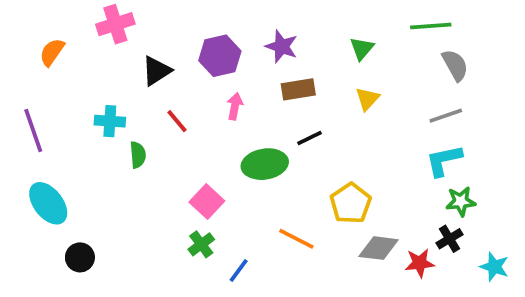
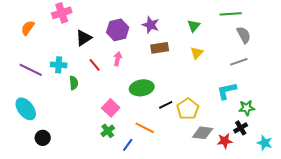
pink arrow: (235, 106) -> (118, 59), moved
purple line: (33, 130) -> (31, 70), moved, turned -45
black line: (310, 138) -> (166, 105), moved
cyan L-shape: (444, 160) -> (227, 91), moved
orange line: (296, 239) -> (145, 128), moved

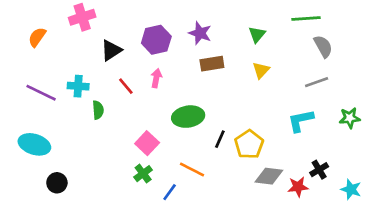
black line: (166, 105) -> (220, 139), turned -40
green star: (247, 108) -> (350, 118), moved
cyan ellipse: (26, 109) -> (34, 144), turned -35

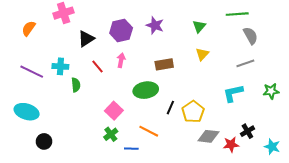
brown rectangle: (212, 64) -> (164, 64), moved
blue line: (170, 192) -> (131, 149), turned 56

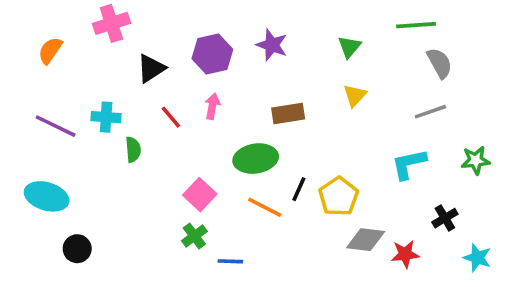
orange line: (149, 131) -> (265, 207), moved
black cross: (247, 131) -> (445, 218), moved

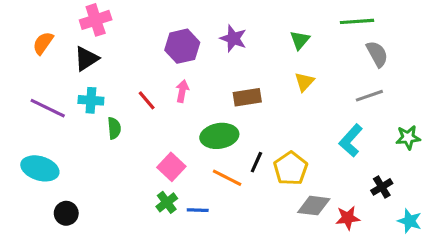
black triangle: (151, 68) -> (86, 59), moved
cyan L-shape: (409, 164) -> (351, 141), turned -36
blue line: (230, 261) -> (198, 210), moved

